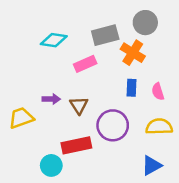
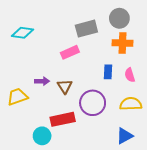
cyan diamond: (54, 40) -> (22, 33), moved
orange cross: (133, 53) -> (122, 43), moved, turned -30

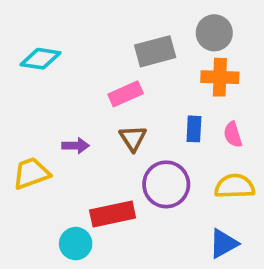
brown triangle: (65, 86) -> (133, 138), moved

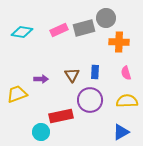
gray circle: (214, 33) -> (106, 18), moved
pink rectangle: (126, 94) -> (59, 30), moved
blue rectangle: (194, 129) -> (95, 72), moved

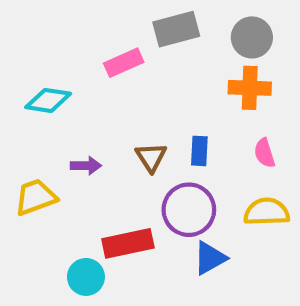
gray circle: (106, 18) -> (252, 37), moved
gray rectangle: (84, 28) -> (176, 29), moved
cyan diamond: (22, 32) -> (48, 100), moved
blue triangle: (121, 132) -> (210, 258), moved

